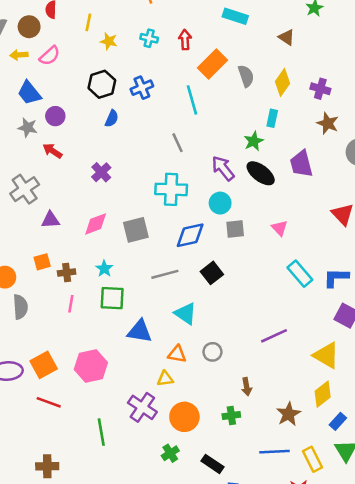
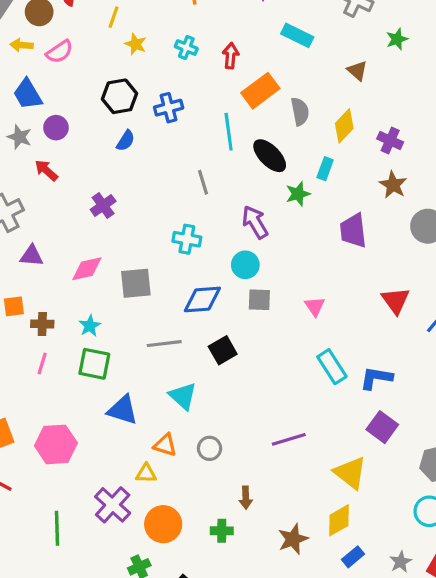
black ellipse: (261, 173) -> (270, 156), moved
cyan cross: (171, 189) -> (187, 239), size x0.7

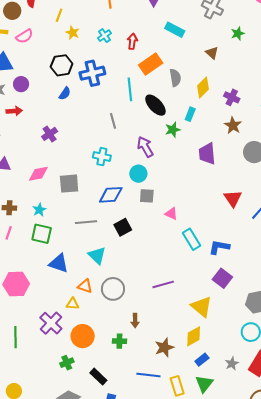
cyan cross: (186, 48) -> (105, 36), turned 32
blue cross: (169, 108) -> (92, 73), size x1.4
red arrow: (46, 170) -> (14, 111), turned 133
pink triangle: (315, 306) -> (171, 214), moved, turned -32
gray circle: (210, 448) -> (113, 289), size x1.5

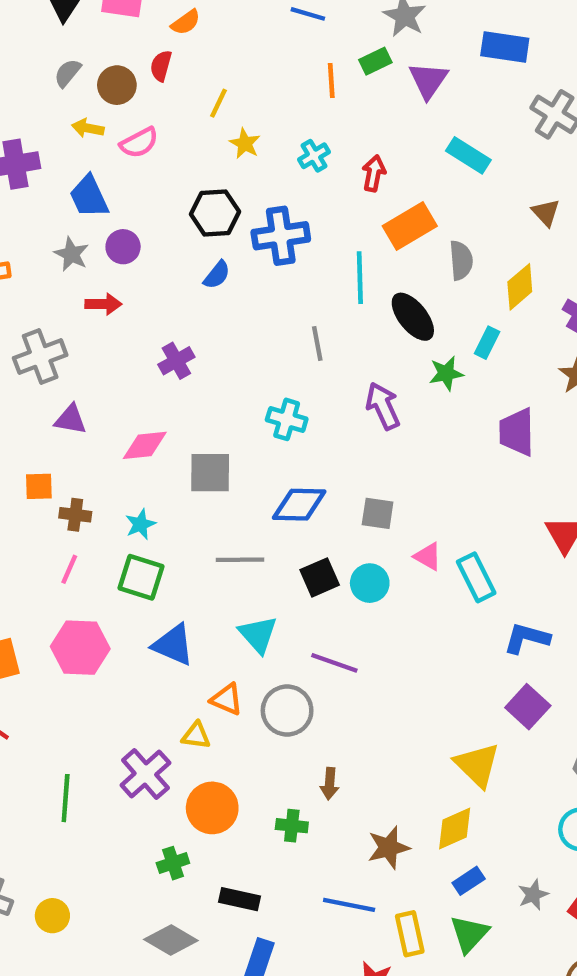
cyan circle: (138, 174) -> (370, 583), moved
cyan rectangle: (191, 239) -> (476, 577), moved
pink hexagon: (16, 284) -> (80, 648), moved
purple line: (163, 284) -> (334, 663), moved, turned 30
black rectangle: (98, 377) -> (239, 899), turned -36

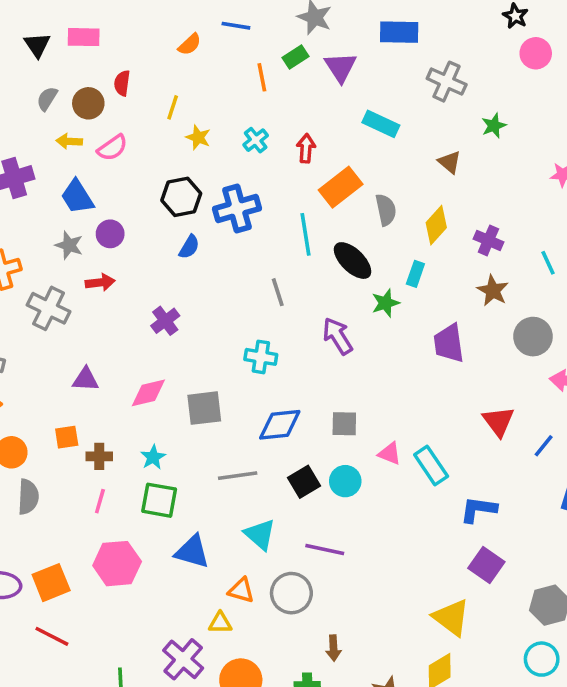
orange semicircle: (186, 22) -> (190, 44), moved
gray cross: (40, 356) -> (49, 308), moved, turned -36

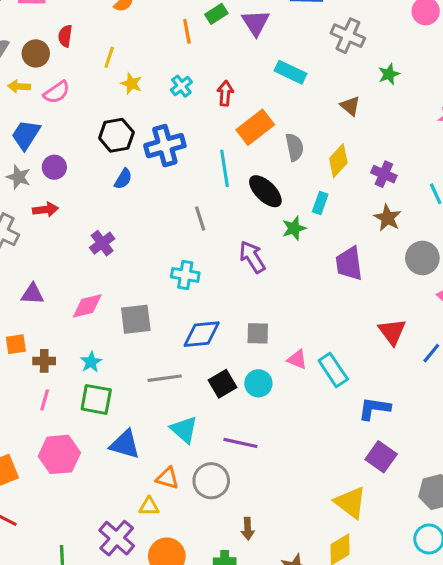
blue trapezoid: (77, 197) -> (26, 135), turned 64

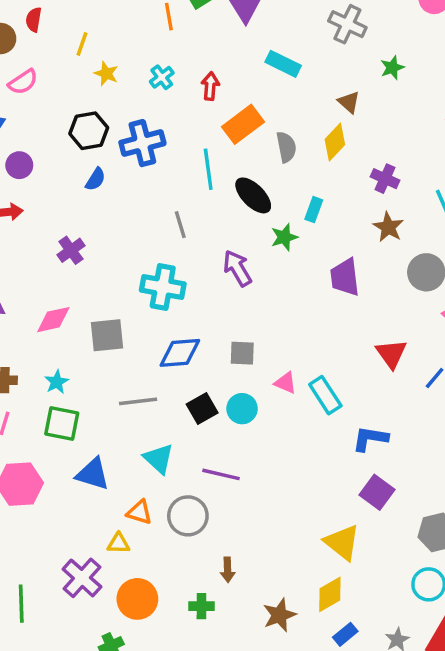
yellow diamond: (338, 161) -> (335, 142), moved
cyan cross: (185, 275) -> (163, 287), size x1.4

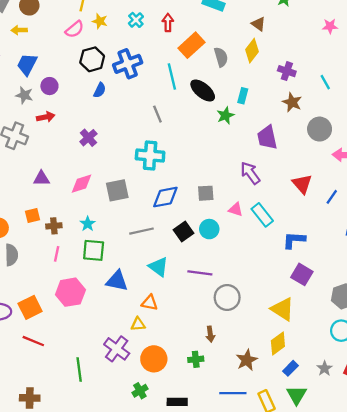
pink semicircle: (23, 82) -> (75, 29), moved
purple arrow: (237, 268) -> (250, 173), moved
gray circle: (188, 516) -> (227, 297), moved

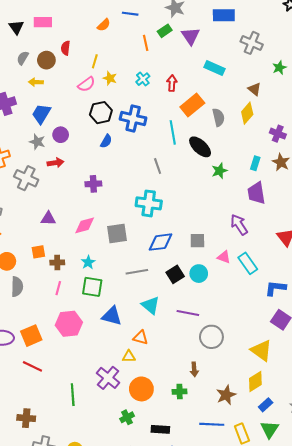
blue cross: (128, 64) -> (133, 119), turned 30
cyan rectangle: (243, 96) -> (255, 163), moved
purple cross: (88, 138) -> (93, 184), turned 35

